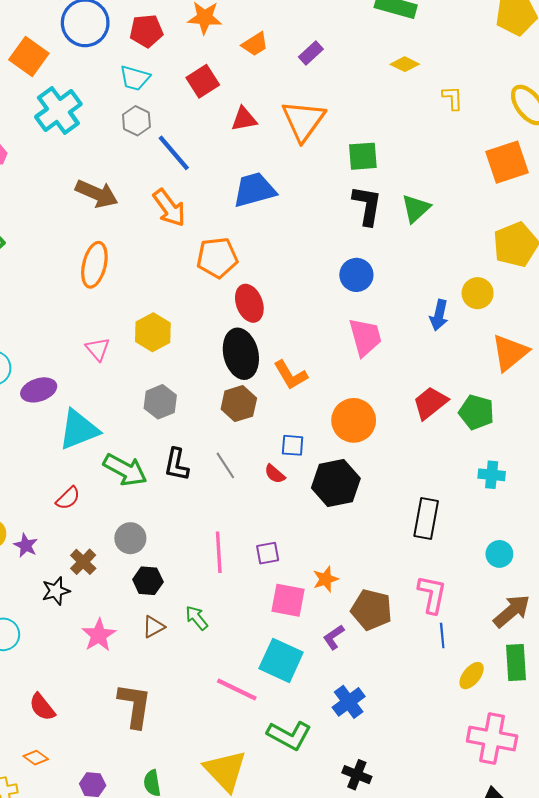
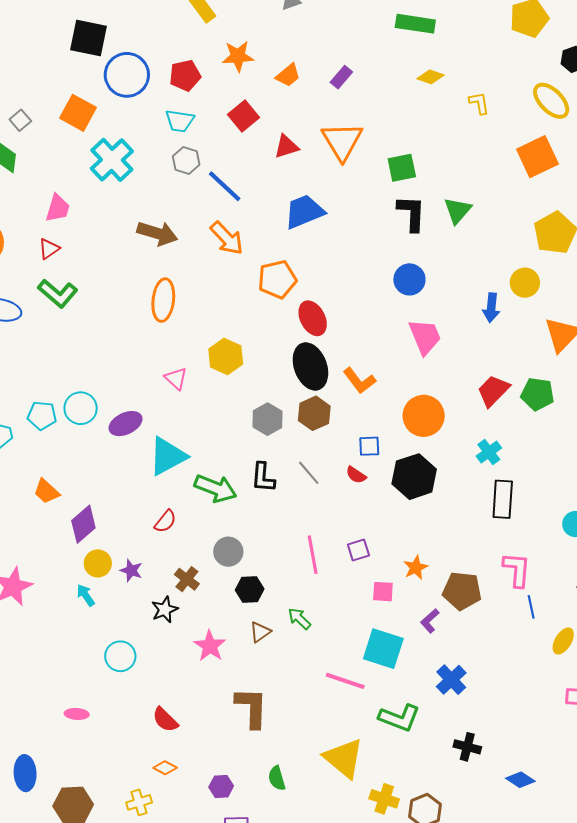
gray hexagon: (160, 402) -> (268, 419), moved
cyan cross: (492, 475) -> (489, 452), moved, turned -35
pink square: (288, 600) -> (383, 592), size x0.7

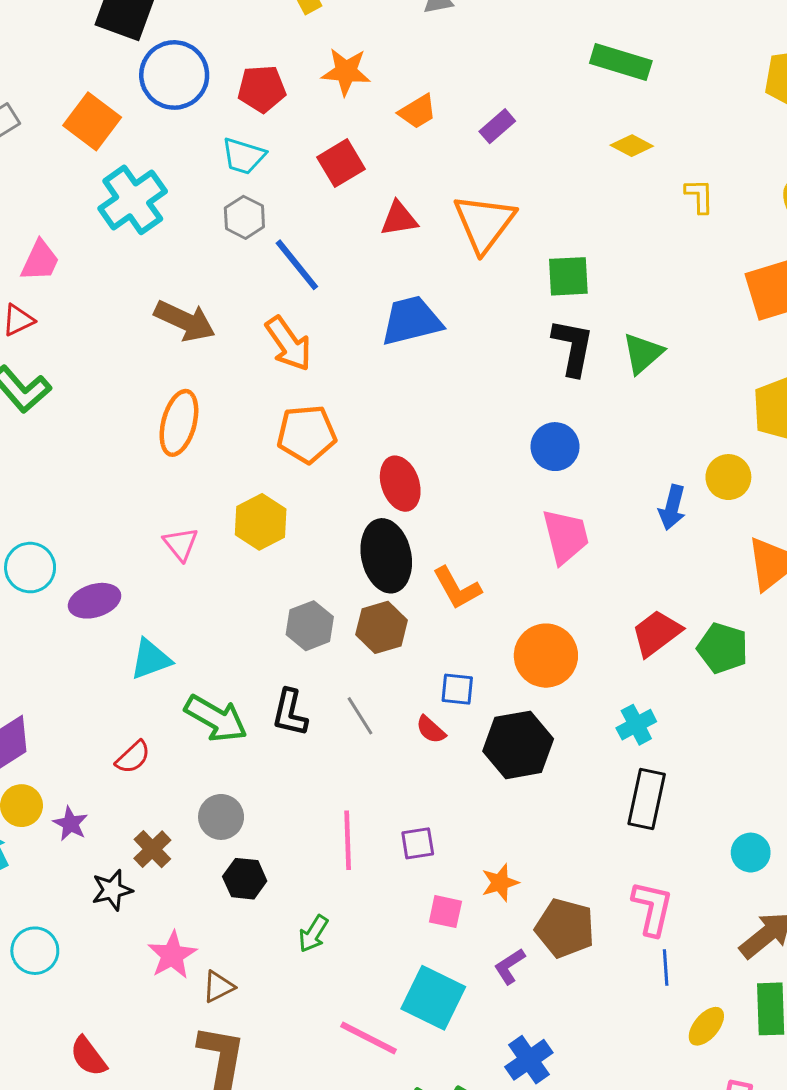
orange pentagon: (277, 279) -> (307, 434), moved
cyan triangle: (168, 456) -> (151, 659), size x0.7
green arrow: (299, 619) -> (313, 934), turned -110
brown triangle: (260, 632) -> (218, 987), moved

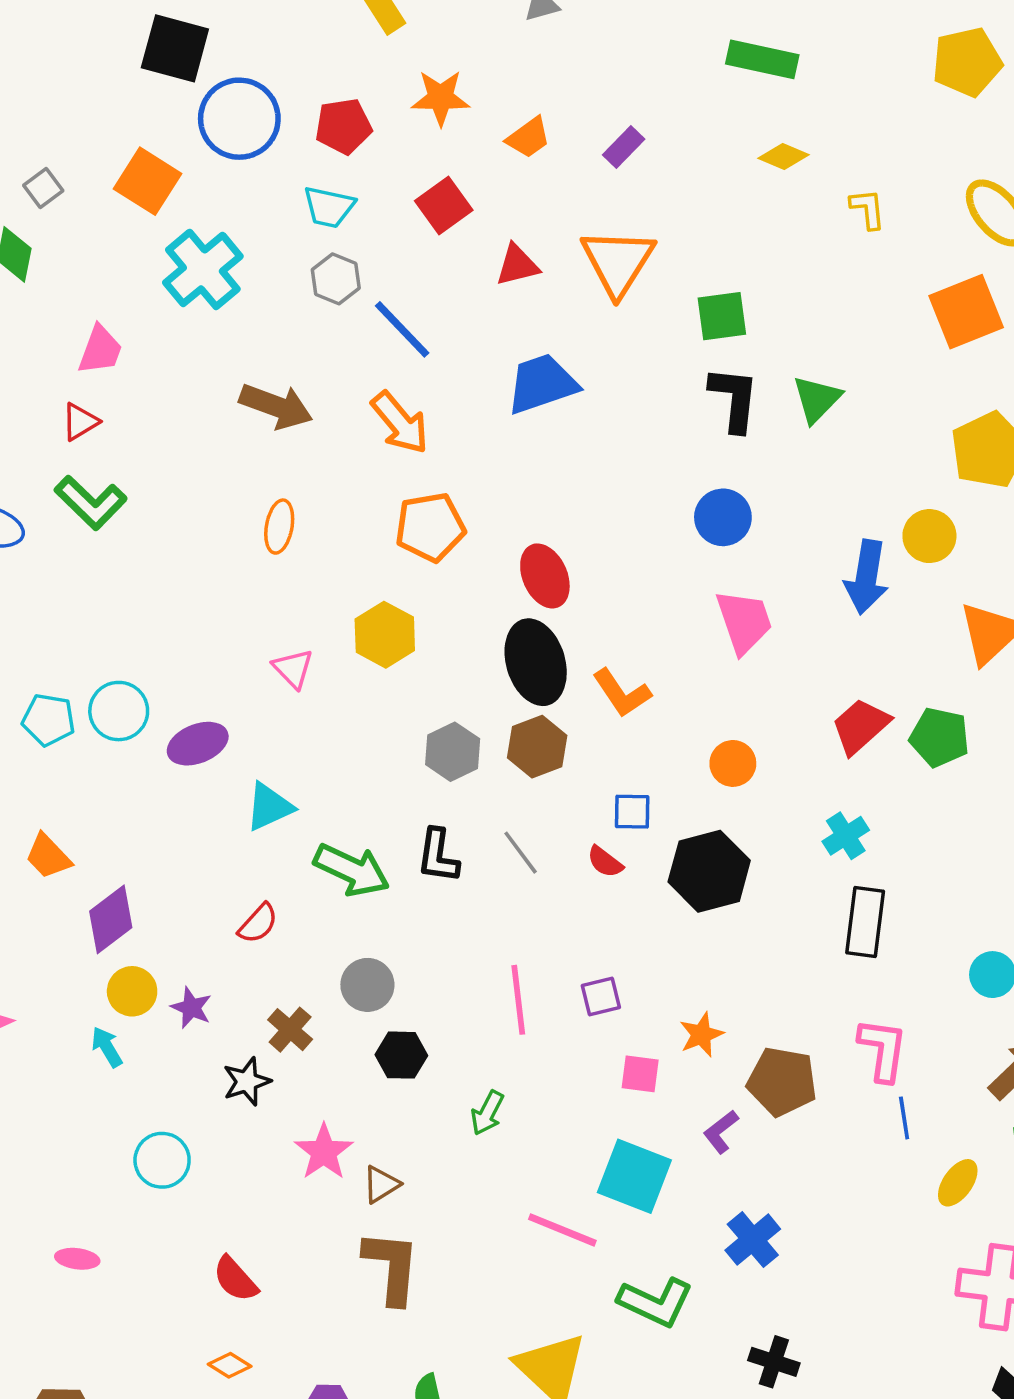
orange ellipse: (179, 423) -> (279, 527), size x0.7
blue arrow: (672, 507) -> (866, 577), size x1.4
orange circle: (546, 656) -> (733, 763), size x0.6

